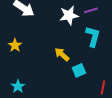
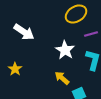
white star: (69, 15) -> (65, 50), moved, turned -30

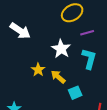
yellow star: (15, 69) -> (38, 70), moved

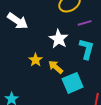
cyan square: (75, 93) -> (73, 83), size x1.5

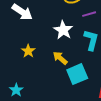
yellow star: (36, 60) -> (28, 51), moved

